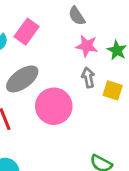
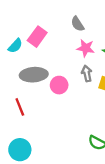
gray ellipse: (22, 79) -> (34, 75), turned 32
pink circle: (54, 106) -> (59, 85), moved, size x0.6

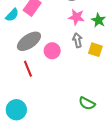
gray ellipse: (34, 75) -> (29, 41), turned -30
red line: (20, 107) -> (28, 69), moved

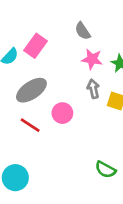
pink circle: (52, 51) -> (62, 113), moved
red line: (28, 69) -> (30, 125), turned -35

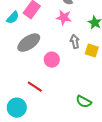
pink star: (92, 59) -> (64, 18), moved
red line: (30, 125) -> (35, 87), moved

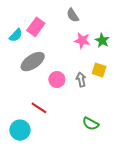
pink star: (64, 18) -> (82, 41), moved
gray arrow: (75, 42) -> (81, 79), moved

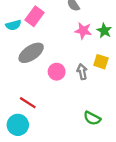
cyan semicircle: (16, 35) -> (13, 25), turned 32
red line: (39, 108) -> (28, 103), moved

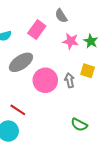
pink rectangle: (34, 16) -> (37, 30), moved
pink circle: (57, 72) -> (45, 80), size x1.5

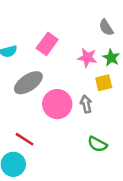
gray semicircle: (61, 16) -> (106, 28), moved
yellow square: (88, 71) -> (104, 83), moved, turned -32
green semicircle: (79, 125) -> (97, 144), moved

